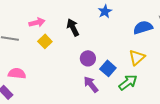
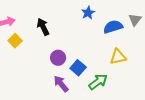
blue star: (105, 11) -> (88, 13), moved
yellow triangle: (137, 57) -> (118, 57), moved, turned 30

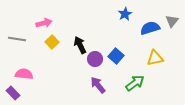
black arrow: (43, 27) -> (80, 45), moved
blue square: (78, 68) -> (116, 56), moved

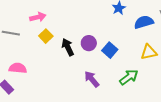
black arrow: (80, 45) -> (68, 47), moved
purple circle: (95, 59) -> (89, 43), moved

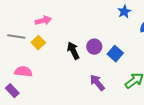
yellow square: (46, 36) -> (38, 43), moved

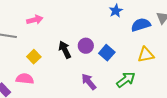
yellow square: (38, 43) -> (34, 57), moved
pink semicircle: (23, 72) -> (25, 79), moved

